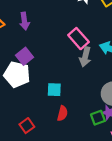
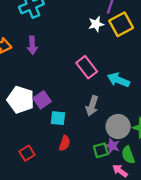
purple square: (25, 56) -> (42, 100), moved
gray arrow: (85, 57) -> (92, 106), moved

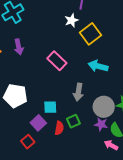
yellow square: (121, 24) -> (91, 34), moved
pink rectangle: (87, 67) -> (57, 61), moved
purple square: (42, 100) -> (38, 123), moved
green square: (101, 150) -> (73, 121), moved

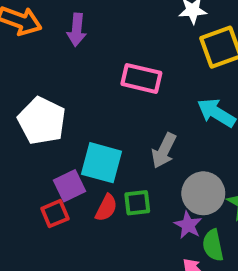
pink rectangle: (57, 61) -> (141, 78), turned -48
cyan square: (50, 107) -> (101, 163), size x1.5
red square: (28, 142) -> (55, 214), moved

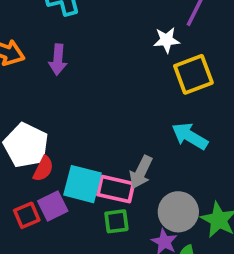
pink rectangle: (141, 78) -> (116, 189), moved
red semicircle: (106, 208) -> (43, 169), moved
red square: (55, 214) -> (27, 215), moved

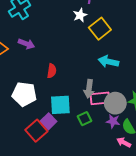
purple arrow: (58, 60) -> (26, 44), turned -56
red semicircle: (43, 169) -> (52, 71), moved
pink rectangle: (116, 189) -> (100, 98), moved
red square: (27, 215) -> (36, 131), size x1.5

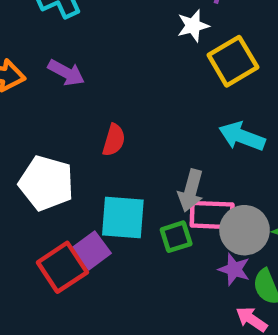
green square: (84, 119) -> (176, 237), moved

